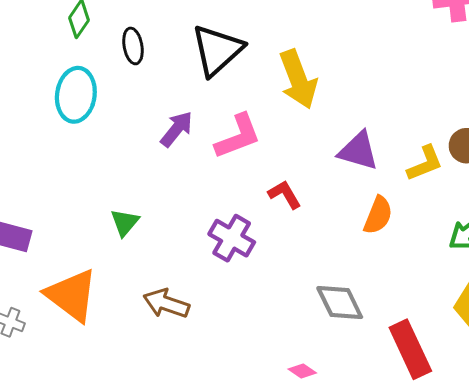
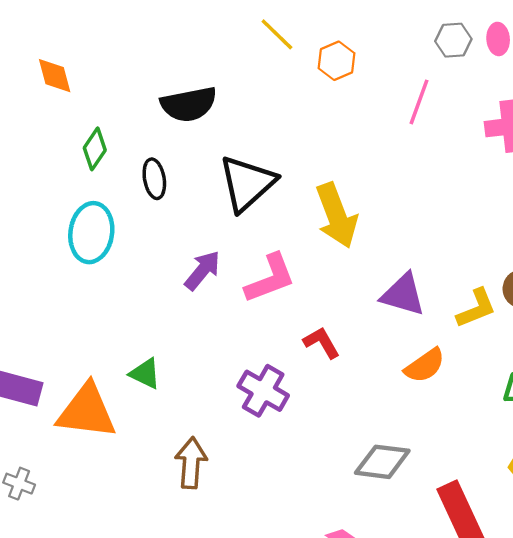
orange semicircle: (378, 215) -> (425, 366), turned 33
green triangle: (125, 223) -> (145, 374), turned -44
orange triangle: (72, 295) -> (87, 411), moved, turned -30
gray diamond: (340, 303) -> (382, 462), turned -57
brown arrow: (166, 304) -> (191, 463), turned 75

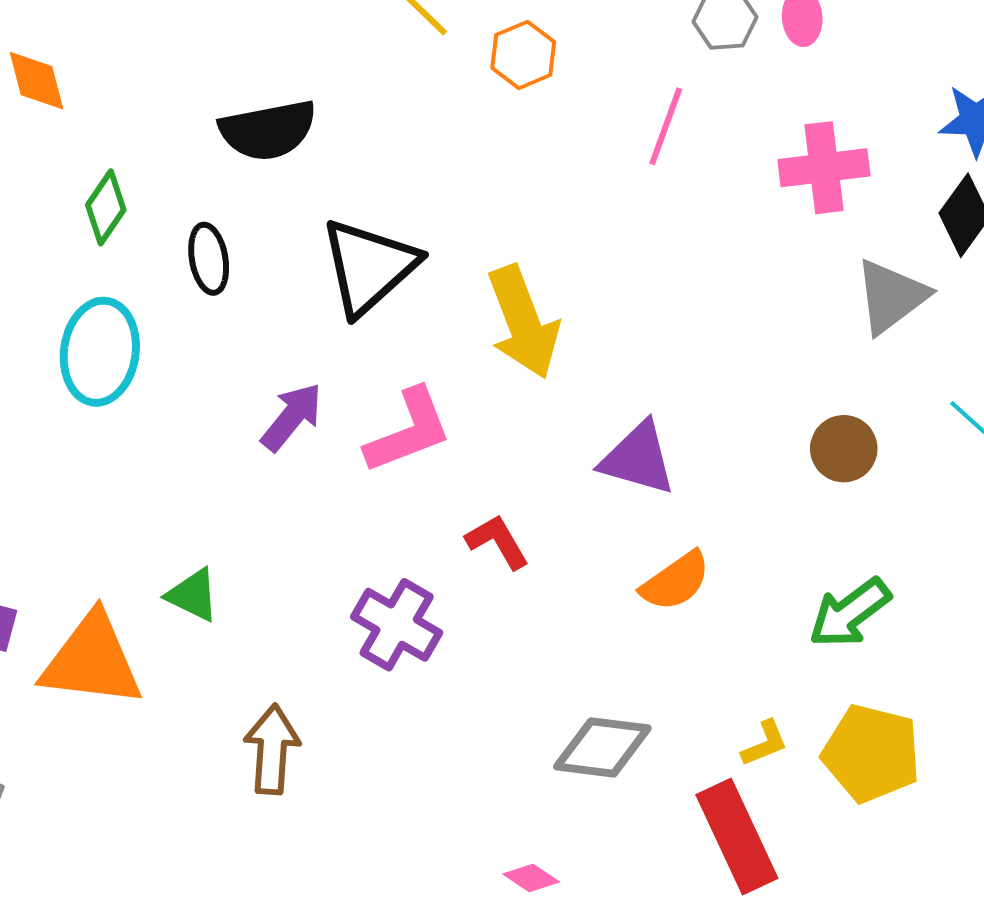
yellow L-shape: (476, 308) -> (765, 743), moved, size x0.7

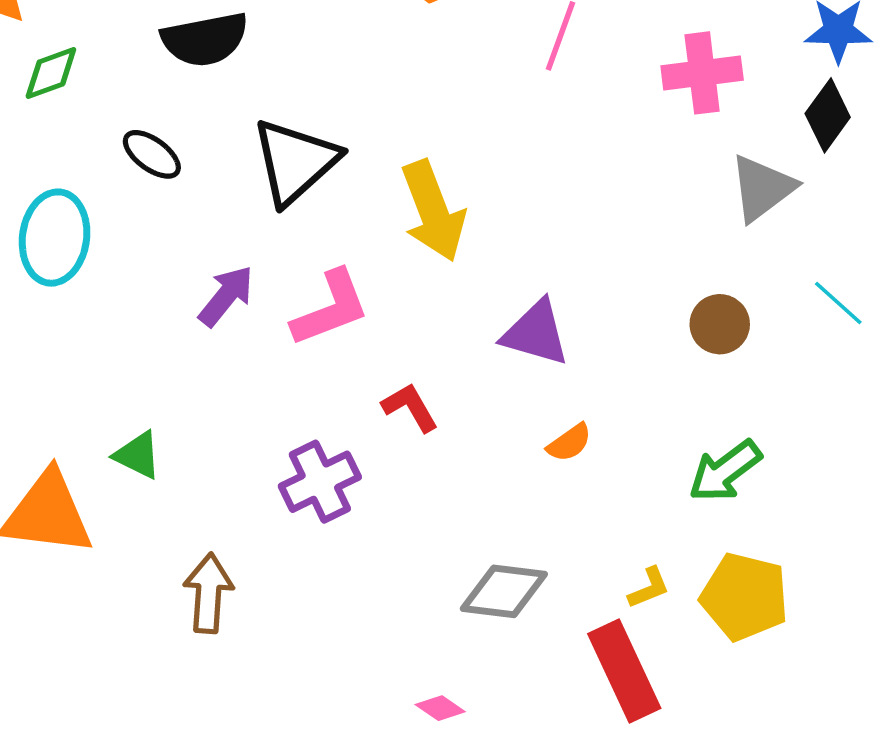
green diamond: (106, 207) -> (51, 73), moved, turned 36
black ellipse: (209, 259) -> (152, 154), turned -44
orange semicircle: (676, 581) -> (569, 443), size x0.7
purple cross: (397, 625) -> (320, 482), turned 34

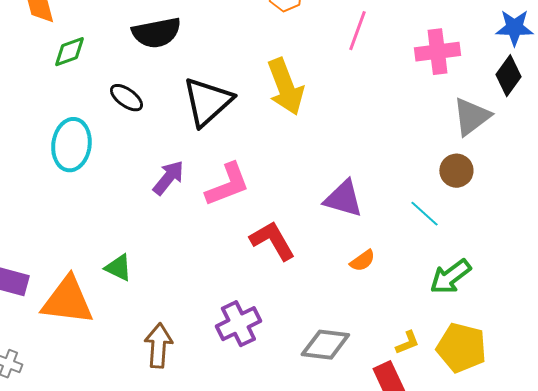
yellow arrow: (433, 211) -> (285, 87), moved
cyan line: (838, 303) -> (424, 214), moved
brown circle: (720, 324) -> (456, 171), moved
red L-shape: (410, 407) -> (272, 241), size x1.4
purple cross: (320, 482) -> (238, 324), moved

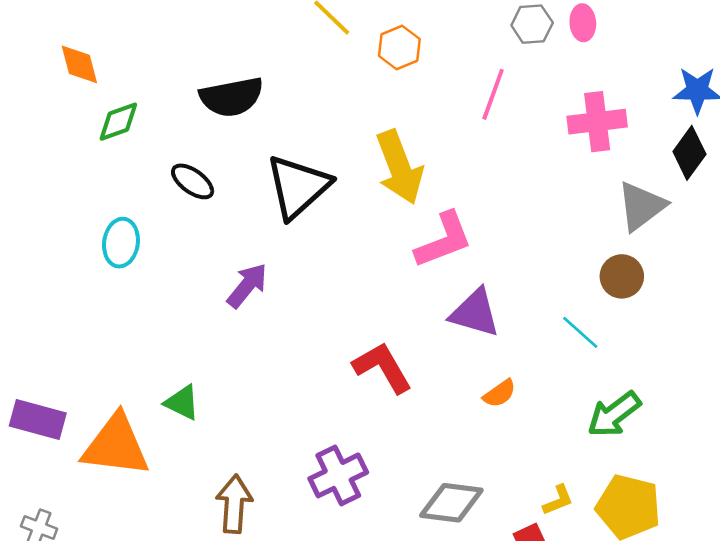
cyan ellipse: (71, 145) -> (121, 243), size x0.7
pink L-shape: (227, 185) -> (444, 240), moved

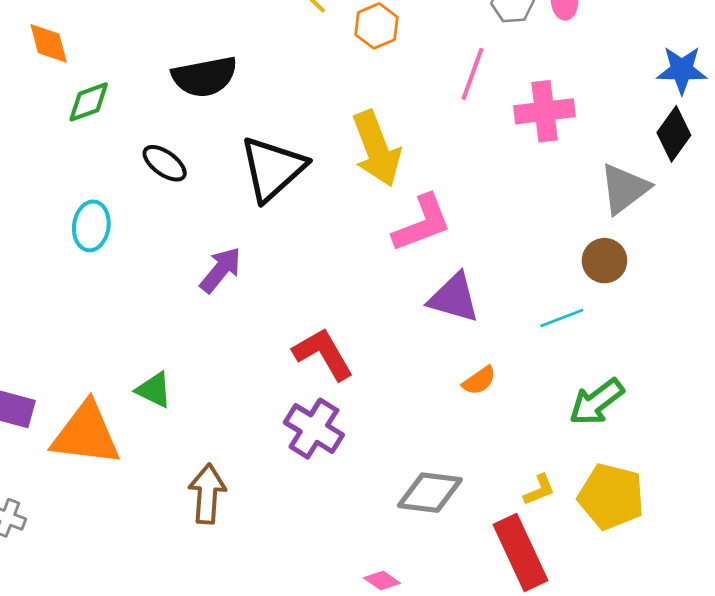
pink cross: (597, 122) -> (545, 111), moved
cyan line: (580, 332) -> (562, 318), turned -63
red L-shape: (382, 367) -> (323, 354), moved
purple cross: (338, 475) -> (314, 429), moved, turned -32

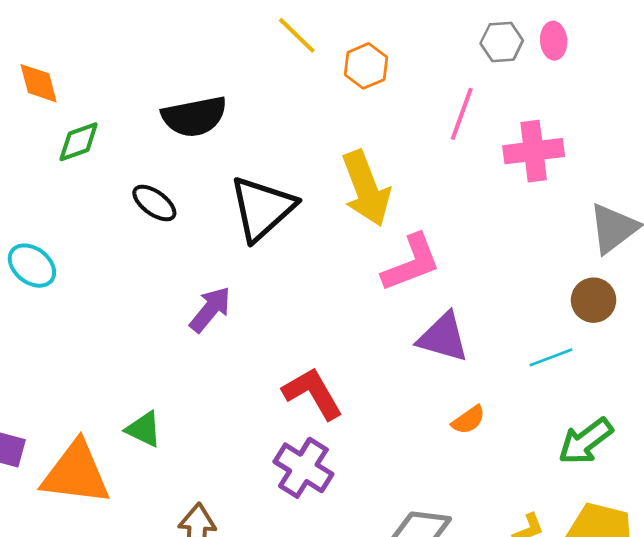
cyan ellipse: (91, 226) -> (32, 266), moved, turned -60

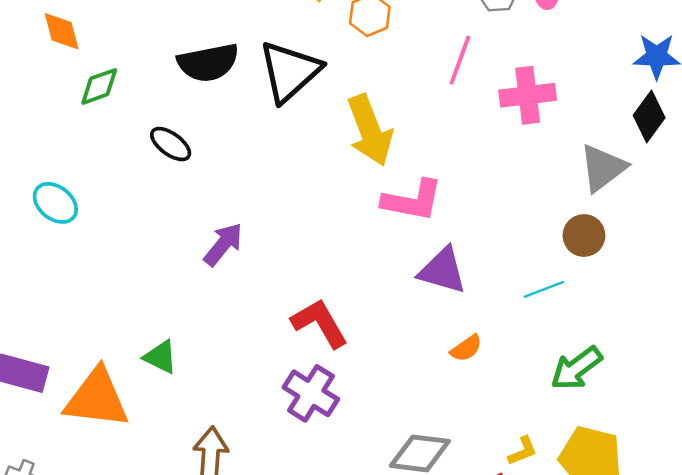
black triangle: (262, 208) -> (290, 71), moved
pink L-shape: (411, 263) -> (412, 200), turned 32

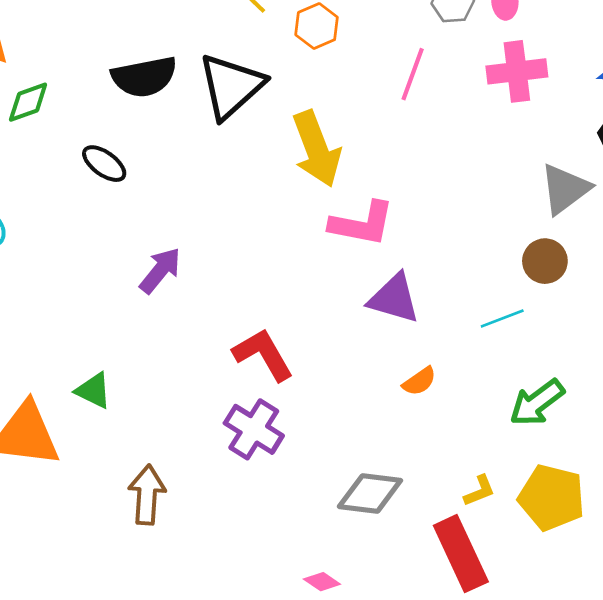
pink cross: (528, 95) -> (517, 71), moved

